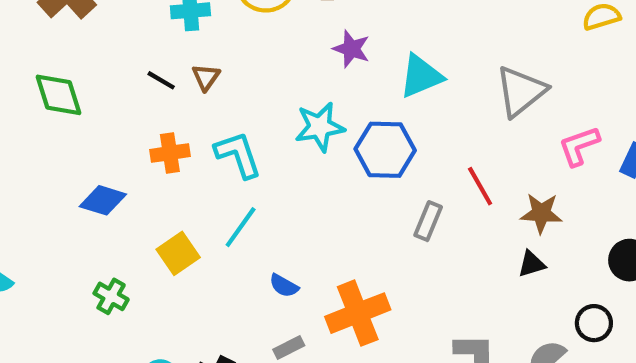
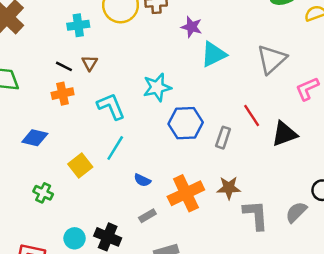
purple star: (351, 49) -> (192, 27), moved
blue hexagon: (385, 150) -> (186, 123), moved
orange cross: (170, 153) -> (63, 94), moved
brown star: (541, 213) -> (229, 188), moved
black triangle: (531, 264) -> (284, 134), moved, size x1.6

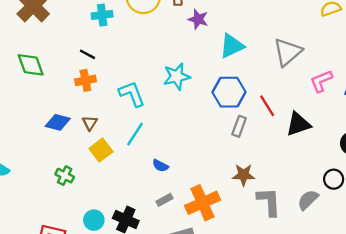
purple star: (192, 27) -> (198, 19), moved
brown triangle: (90, 63) -> (90, 123), moved
blue hexagon: (186, 123) -> (229, 92), moved
orange cross: (186, 193) -> (203, 203), moved

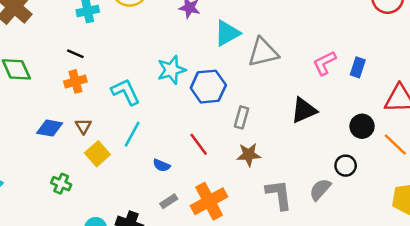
gray triangle: (288, 52) -> (263, 52), moved, turned 32
blue hexagon: (229, 92) -> (208, 87), moved
red line: (267, 106) -> (199, 144), moved
brown star: (244, 175) -> (249, 155), moved

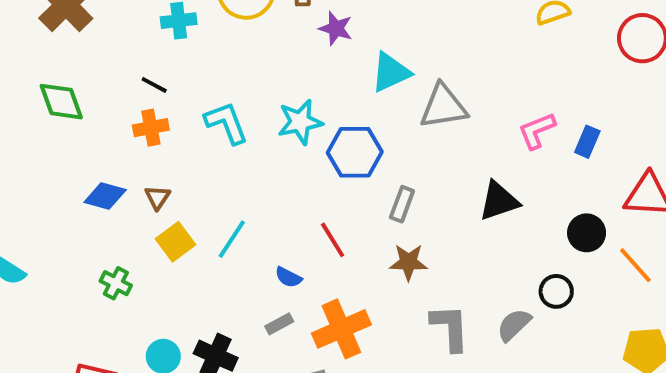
cyan L-shape: (126, 92) -> (226, 123), moved
cyan line: (132, 134) -> (232, 239), moved
blue semicircle: (162, 165) -> (288, 277), moved

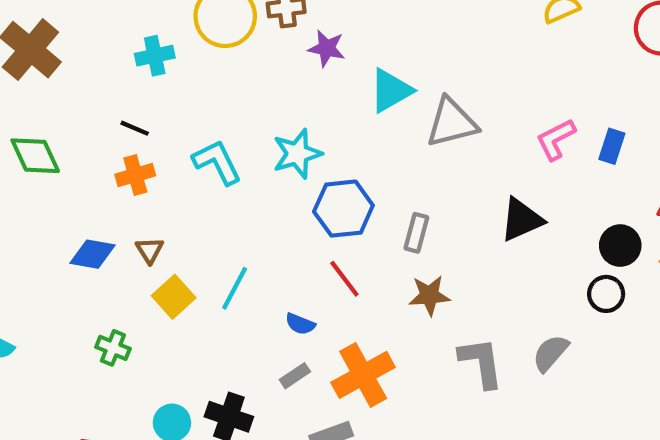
blue hexagon: (355, 152) -> (343, 209), moved
black circle: (556, 291) -> (606, 294), moved

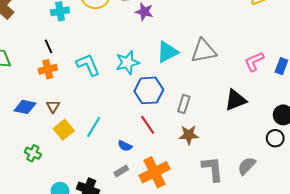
cyan triangle: (391, 91) -> (167, 52), moved
black line: (135, 128) -> (49, 46), turned 40

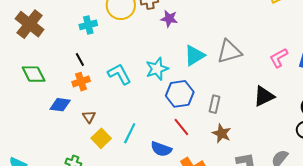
blue diamond: (25, 107) -> (60, 105), moved
brown star: (189, 135) -> (222, 133), turned 30
blue semicircle: (125, 146) -> (161, 149), size x1.5

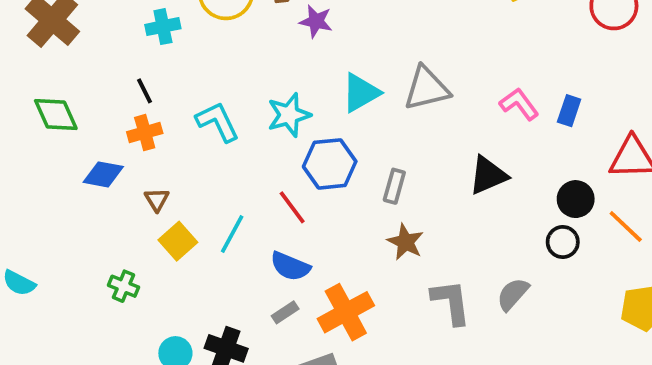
pink L-shape: (279, 58) -> (519, 104), turned 80
red line: (181, 127) -> (292, 207), moved

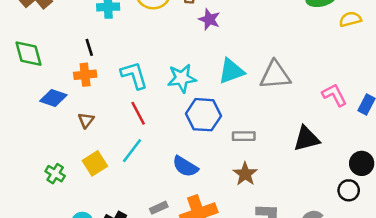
gray rectangle: (394, 186) -> (244, 136), turned 65
red line: (292, 207) -> (138, 113), moved
yellow square: (178, 241) -> (95, 163), moved
blue semicircle: (290, 266) -> (185, 166), moved

